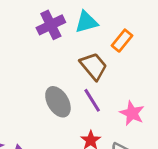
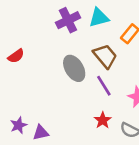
gray ellipse: (58, 102) -> (74, 68), moved

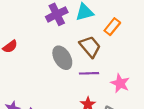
purple line: (104, 86) -> (89, 73), turned -60

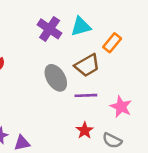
purple cross: (57, 14) -> (50, 29), turned -30
brown trapezoid: (90, 47) -> (87, 65), turned 100

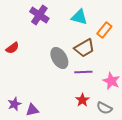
cyan triangle: (81, 26) -> (79, 17), turned 30
purple cross: (50, 29) -> (39, 15), moved

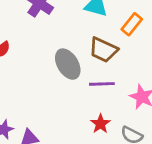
brown trapezoid: (84, 48) -> (103, 50), turned 55

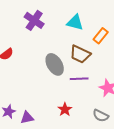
red star: (100, 124) -> (65, 109), moved

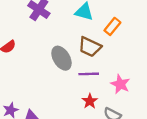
red star: (65, 109) -> (90, 101), moved

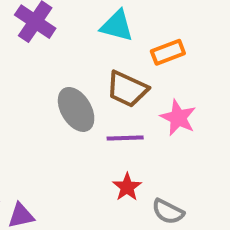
orange rectangle: (112, 26) -> (168, 52), turned 30
pink star: (120, 84) -> (178, 118), moved

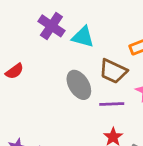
cyan triangle: (117, 26) -> (83, 37), moved

